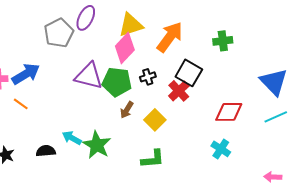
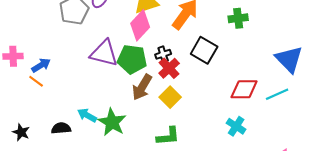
blue arrow: (26, 74) -> (41, 65), moved, size x0.7
red cross: (179, 91) -> (169, 68), moved
brown arrow: (127, 110) -> (142, 87), size x1.5
cyan line: (276, 117) -> (277, 94), moved

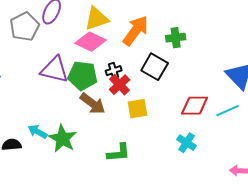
green cross: (238, 18) -> (176, 38), moved
pink diamond: (140, 25) -> (91, 42), turned 72
brown arrow: (142, 87) -> (93, 104), turned -84
yellow square: (170, 97) -> (138, 109), moved, turned 35

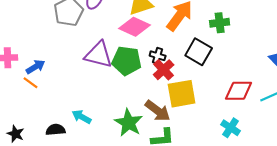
black cross: (114, 71) -> (158, 56), turned 35
brown arrow: (93, 104) -> (158, 111), moved
yellow square: (138, 109) -> (182, 94), size x1.4
green star: (63, 139) -> (129, 123), moved

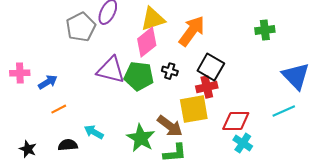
green cross: (220, 23) -> (265, 30), moved
pink diamond: (135, 27) -> (147, 42), turned -64
red cross: (164, 70) -> (207, 87), moved, turned 30
orange line: (31, 83) -> (59, 109), moved, turned -63
red diamond: (239, 91) -> (236, 121), moved

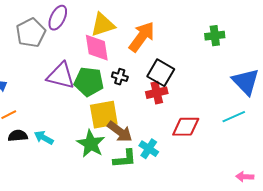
pink diamond: (147, 42) -> (97, 48), turned -60
yellow square: (194, 109) -> (104, 115), moved
cyan cross: (243, 143) -> (149, 149), moved
black semicircle: (68, 145) -> (18, 136), moved

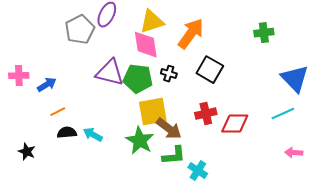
red cross: (157, 93) -> (206, 114), moved
cyan cross: (149, 149) -> (198, 171), moved
pink arrow: (245, 177) -> (294, 153), moved

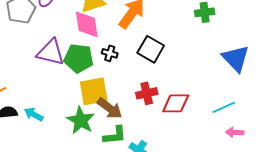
cyan line: (283, 114) -> (224, 107), moved

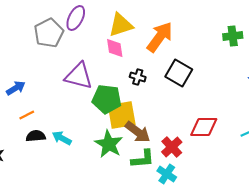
pink diamond: (87, 24) -> (115, 48), size x0.7
green pentagon: (79, 58) -> (107, 99), moved
red cross: (147, 93) -> (172, 147), moved, turned -30

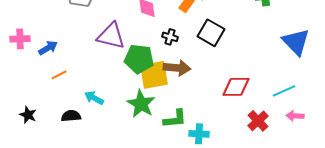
brown arrow: (138, 132) -> (177, 68), moved, turned -32
black semicircle: (36, 136) -> (71, 116), moved
red cross: (172, 147) -> (258, 121), moved
cyan cross: (167, 174) -> (199, 134), turned -30

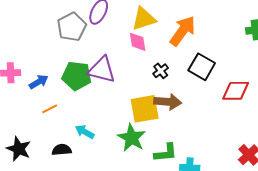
black cross: (170, 37) -> (161, 71), turned 35
green pentagon: (139, 59) -> (77, 76), moved
red diamond: (236, 87) -> (236, 91), moved
black star: (28, 115) -> (19, 149), size x1.4

